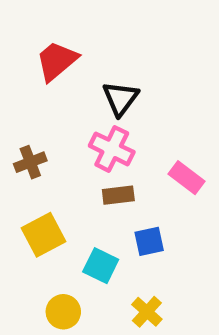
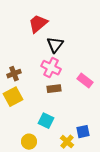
red trapezoid: (57, 61) -> (38, 24), moved
yellow square: (43, 235) -> (13, 97), moved
blue square: (149, 241) -> (83, 132), moved

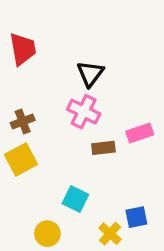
red trapezoid: (38, 24) -> (23, 49), moved, turned 120
pink rectangle: (85, 81) -> (140, 133), turned -56
brown rectangle: (54, 89) -> (103, 148), moved

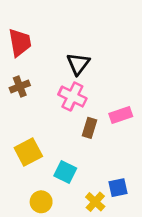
brown cross: (23, 121) -> (20, 87), moved
brown rectangle: (103, 148) -> (89, 128), turned -66
yellow square: (21, 159) -> (28, 152), moved

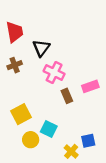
black triangle: (78, 64) -> (41, 48), moved
brown rectangle: (89, 128) -> (67, 96), turned -40
yellow circle: (41, 202) -> (31, 140), moved

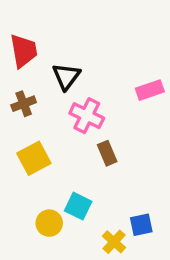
pink rectangle: (90, 86) -> (150, 90), moved
yellow square: (21, 114) -> (34, 158), moved

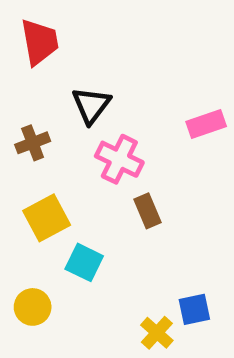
red trapezoid: (24, 51) -> (40, 42), moved
cyan square: (78, 206) -> (84, 262), moved
yellow circle: (49, 223) -> (33, 307), moved

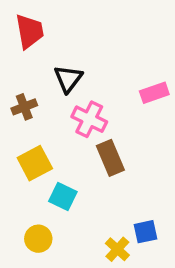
brown rectangle: (147, 211) -> (110, 158), size x1.4
yellow circle: (33, 307) -> (38, 239), moved

